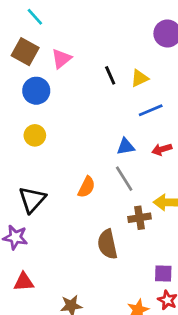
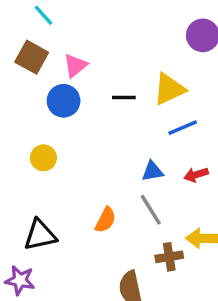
black line: (110, 75) -> (124, 97), moved, turned -66
yellow triangle: (140, 78) -> (169, 89), size x1.5
blue circle: (36, 91) -> (64, 101), moved
black triangle: (32, 200) -> (40, 235), turned 36

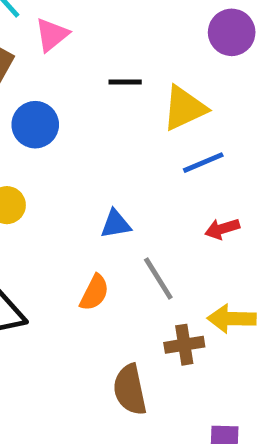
pink triangle: (75, 66) -> (52, 35), moved
black line: (124, 97) -> (125, 82), moved
blue triangle: (152, 171) -> (116, 224), moved

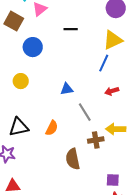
yellow triangle: (184, 108) -> (113, 40), moved
blue line: (203, 163) -> (104, 63), turned -42
orange semicircle: (94, 293) -> (52, 128), moved

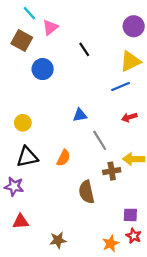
black line: (71, 29) -> (84, 49), turned 56
blue line: (104, 63) -> (120, 87), turned 42
yellow circle: (21, 81) -> (23, 123), moved

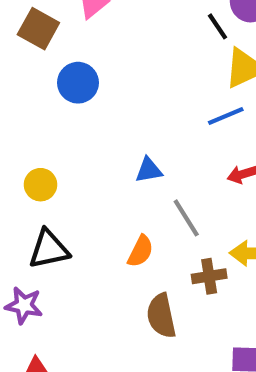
black line: (84, 49) -> (217, 26), moved
orange semicircle: (63, 158) -> (140, 251), moved

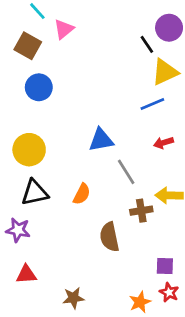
blue circle: (78, 83) -> (39, 87), moved
blue triangle: (149, 170) -> (101, 140), size x1.4
yellow circle: (41, 185) -> (29, 150), size x1.5
orange semicircle: (140, 251) -> (82, 194), moved

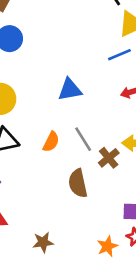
gray line: (126, 172) -> (83, 139), moved
brown cross: (141, 211) -> (109, 158), turned -30

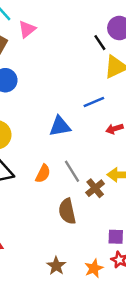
blue line: (119, 55) -> (94, 102), moved
brown star: (43, 242) -> (56, 266), moved, turned -30

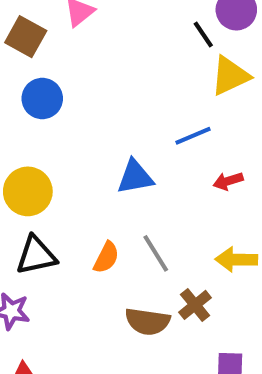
brown cross: (95, 188) -> (195, 305), moved
brown semicircle: (67, 211) -> (148, 321), turned -70

